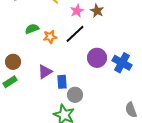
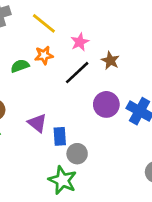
brown star: (97, 11) -> (110, 61), moved
orange star: (50, 37) -> (44, 55), moved
purple triangle: (45, 72) -> (37, 123), turned -49

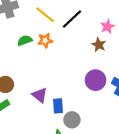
pink star: (80, 42) -> (107, 27), moved
green semicircle: (20, 66) -> (25, 40), moved
black line: (77, 73) -> (72, 19), moved

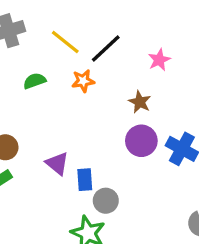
orange star: (45, 40) -> (83, 81), moved
brown star: (99, 45) -> (140, 102), moved

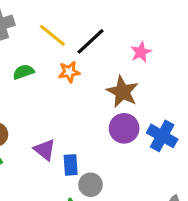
brown star: (140, 102) -> (123, 92), size x1.5

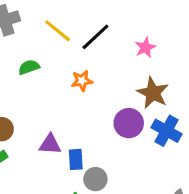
orange star: (69, 72) -> (82, 81), moved
brown star: (123, 92) -> (153, 93), moved
purple triangle: (45, 150) -> (50, 144), turned -35

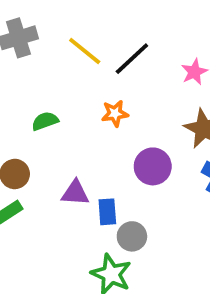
green semicircle: (29, 67) -> (45, 121), moved
purple circle: (129, 123) -> (153, 166), moved

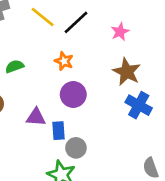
orange star: (115, 113) -> (64, 61), turned 30
purple circle: (153, 166) -> (73, 94), moved

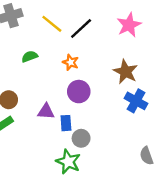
pink star: (120, 32) -> (129, 25), moved, size x1.5
green semicircle: (15, 66) -> (30, 56), moved

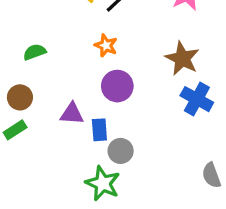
green semicircle: (30, 56) -> (35, 52), moved

